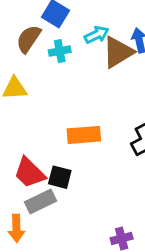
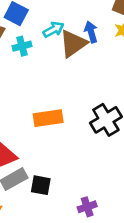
black square: (60, 177) -> (41, 185), moved

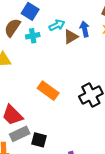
brown triangle: (73, 44) -> (71, 37), size x0.7
orange rectangle: (48, 118) -> (48, 91), turned 40

